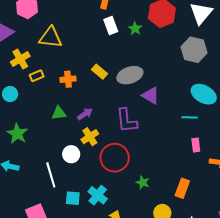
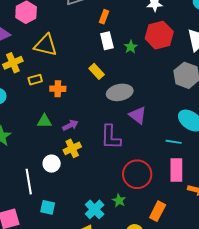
yellow rectangle: (100, 72) -> (97, 71), moved
yellow rectangle: (37, 76) -> (35, 80), moved
pink rectangle: (196, 145) -> (176, 170), size x1.6
red circle: (115, 158) -> (137, 174), moved
cyan cross: (98, 195) -> (95, 209), moved

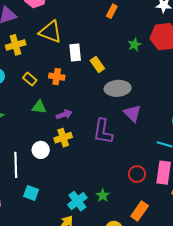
white rectangle: (107, 41) -> (75, 52), moved
yellow rectangle: (35, 80) -> (30, 79), moved, turned 48
red circle: (137, 174) -> (137, 174), moved, size x0.6

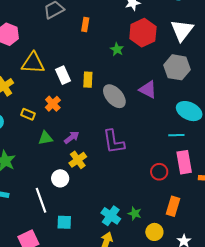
yellow rectangle: (97, 64) -> (88, 80), turned 56
orange cross: (57, 77) -> (53, 104), turned -35
gray ellipse: (118, 88) -> (114, 96), turned 70
purple triangle: (132, 113) -> (148, 90), moved
green star: (103, 195) -> (135, 214), moved

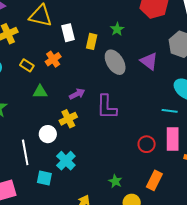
green star: (117, 49) -> (117, 29), moved
purple arrow: (72, 137) -> (77, 94), moved
cyan cross: (111, 216) -> (66, 161), moved

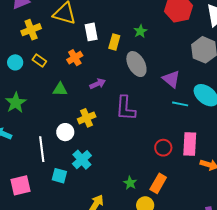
purple triangle: (149, 61) -> (171, 79), moved
yellow rectangle: (27, 65) -> (39, 61), moved
purple arrow: (77, 94) -> (98, 84), moved
cyan line: (170, 111) -> (180, 104), moved
orange rectangle: (154, 180) -> (158, 183), moved

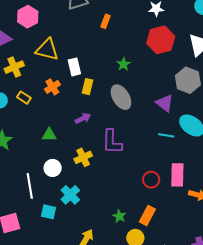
yellow rectangle: (114, 42) -> (87, 87), moved
orange cross: (75, 58) -> (52, 87), moved
purple triangle: (171, 79) -> (165, 103), moved
green triangle: (60, 89) -> (49, 135), moved
yellow cross: (87, 118) -> (83, 157), moved

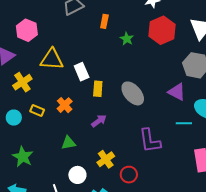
green star: (124, 64) -> (127, 39), moved
orange cross: (52, 87) -> (65, 105), moved
purple L-shape: (112, 142) -> (150, 141), moved
red circle: (151, 180) -> (129, 175), moved

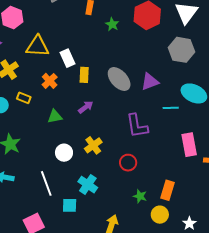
purple triangle: (177, 92) -> (150, 82), moved, turned -48
orange cross: (65, 105) -> (50, 81), moved
green triangle: (68, 143) -> (55, 117), moved
white circle: (77, 175) -> (64, 153), moved
red circle: (129, 175) -> (128, 163), moved

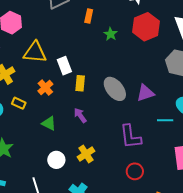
purple arrow: (86, 107) -> (80, 115), turned -91
green triangle: (55, 117) -> (49, 123), turned 35
red circle: (128, 163) -> (135, 171), moved

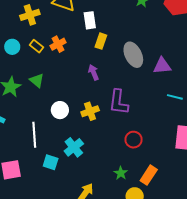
orange cross: (45, 88) -> (58, 44), moved
green triangle: (49, 123) -> (37, 81), moved
purple L-shape: (130, 137) -> (119, 102), moved

